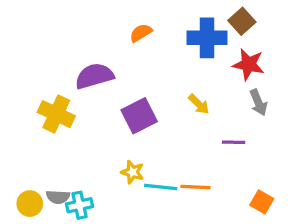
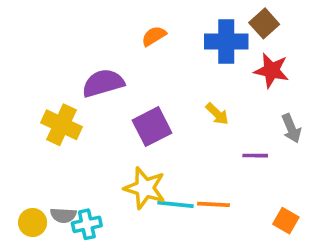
gray arrow: (258, 102) -> (291, 128), moved
yellow star: (132, 172) -> (145, 188), size x1.6

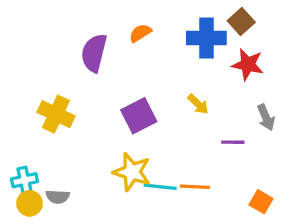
purple semicircle: (103, 83) -> (94, 53), moved, turned -60
cyan cross: (87, 224) -> (25, 180), moved

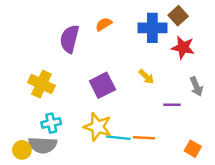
cyan cross: (25, 180) -> (51, 123), moved
gray semicircle: (58, 197) -> (43, 145), size x1.6

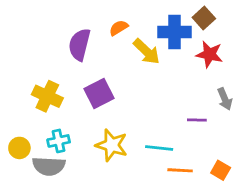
yellow arrow: (146, 77) -> (147, 52), moved, size x1.5
purple square: (102, 85) -> (99, 93), moved
cyan line: (118, 138) -> (159, 148), moved
orange line: (144, 138) -> (180, 170), moved
yellow circle: (22, 150) -> (19, 148), moved

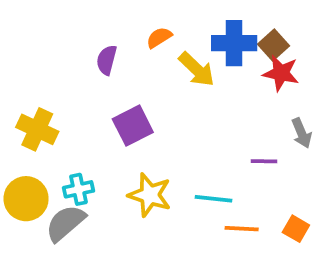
brown square: (204, 18) -> (273, 45), moved
purple semicircle: (79, 45) -> (107, 60), size x0.7
yellow cross: (47, 96) -> (37, 129), moved
yellow circle: (19, 148) -> (26, 199), size x1.5
gray semicircle: (49, 166) -> (65, 223), turned 136

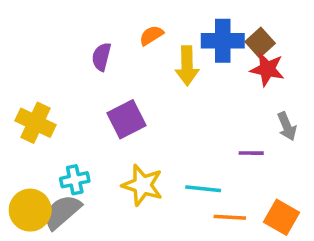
yellow arrow: (197, 69) -> (187, 66), turned 45
yellow circle: (26, 199) -> (30, 210), moved
orange square: (296, 229) -> (282, 217), size x1.4

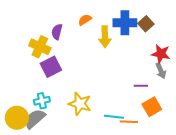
red star: (267, 69) -> (161, 54), moved
purple square: (126, 119) -> (51, 67), moved
yellow cross: (35, 123) -> (40, 47), moved
cyan line: (203, 189) -> (114, 117), moved
orange square: (282, 217) -> (152, 107), moved, turned 30

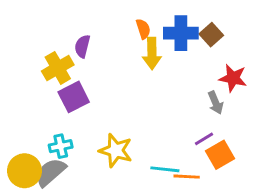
orange semicircle: (85, 20) -> (143, 29), moved, turned 104
yellow cross: (40, 47) -> (58, 68), turned 35
gray arrow: (161, 71) -> (216, 103), moved
purple line: (141, 86) -> (204, 139), moved, turned -32

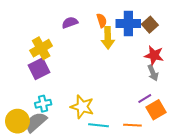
purple semicircle: (82, 46) -> (70, 23), moved, turned 56
red star: (233, 78) -> (154, 55), moved
purple square: (74, 97) -> (39, 69), moved
cyan line: (165, 169) -> (99, 125), moved

